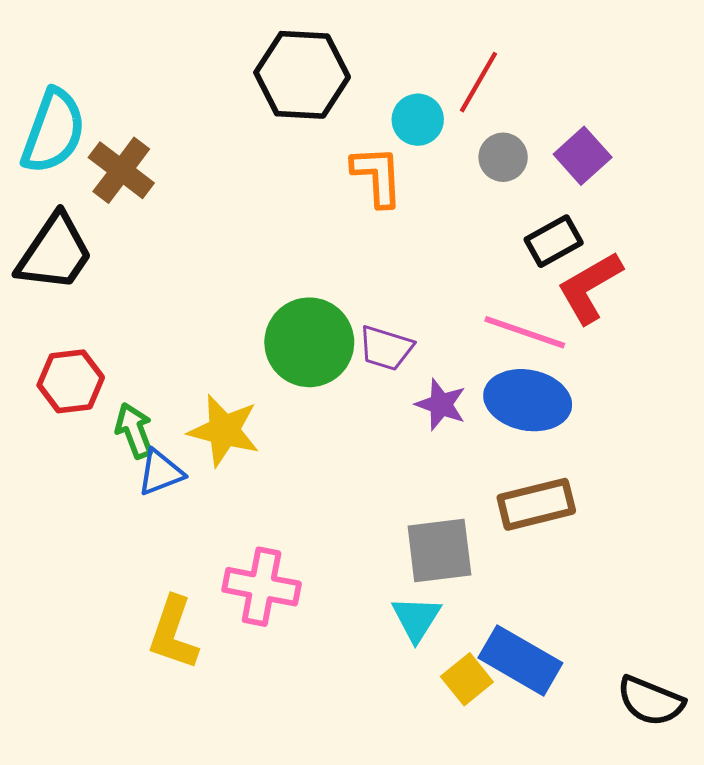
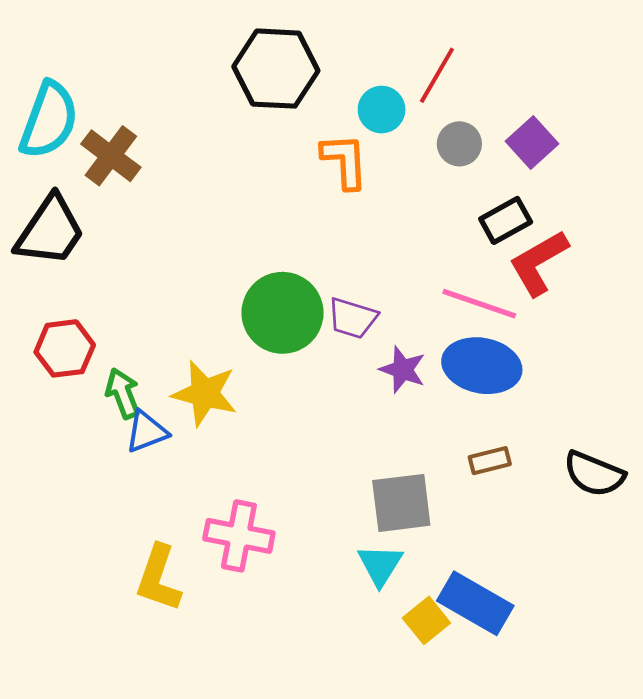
brown rectangle: (536, 504) -> (490, 461), size x0.6
black semicircle: (651, 701) -> (594, 474), moved

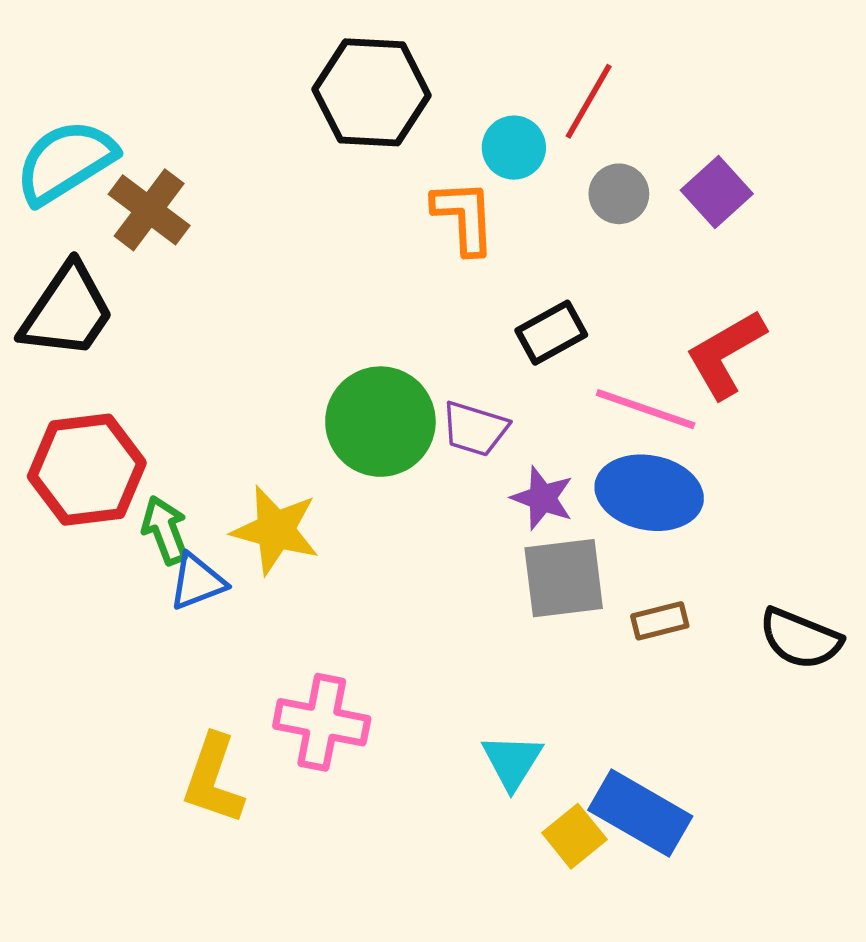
cyan semicircle: (49, 120) -> (65, 162), turned -142
black rectangle: (506, 220) -> (551, 333), moved
red hexagon: (65, 348) -> (87, 470), size x1.4
gray square: (401, 503) -> (564, 578), moved

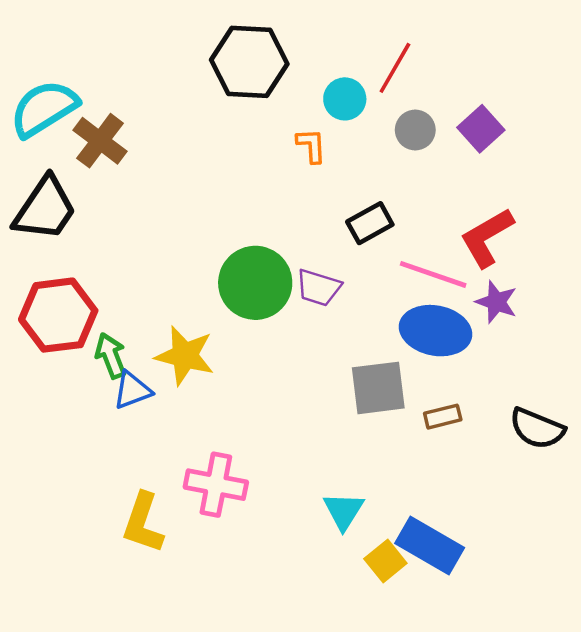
orange L-shape: (464, 217) -> (311, 146), size x0.7
purple star: (542, 498) -> (496, 302), moved

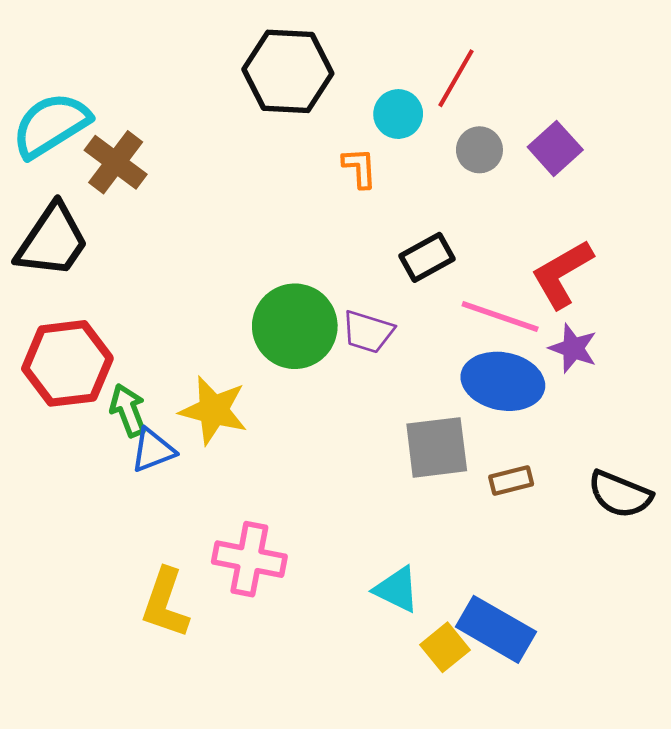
cyan triangle: (344, 511) -> (397, 589), turned -36

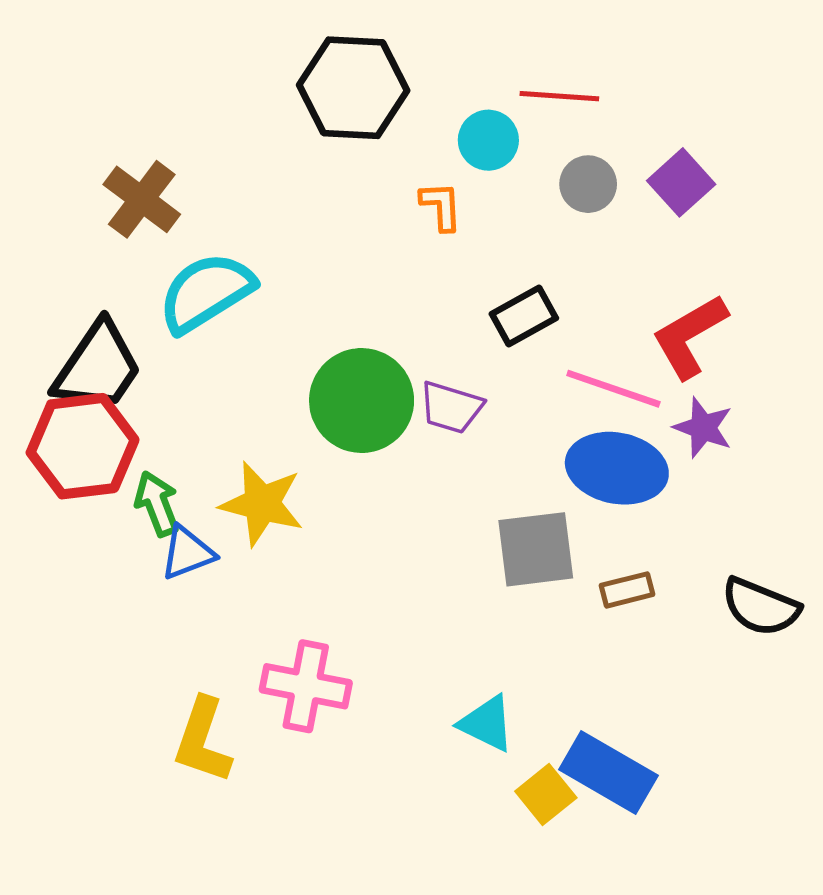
red line: (456, 78) -> (559, 96), turned 64
cyan semicircle: (51, 125) -> (206, 292), moved
black trapezoid: (52, 241) -> (98, 367), moved

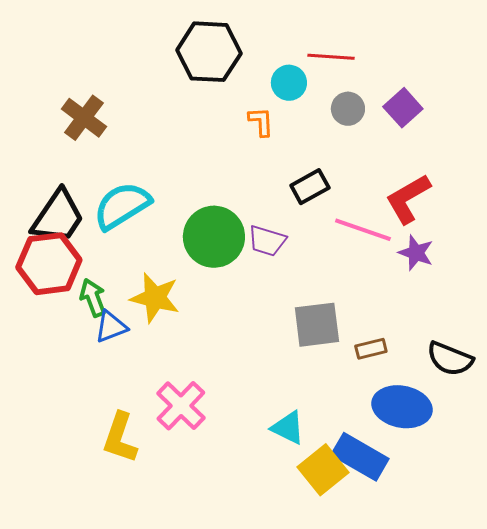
cyan semicircle: (206, 292) -> (122, 206), moved
blue ellipse: (617, 468) -> (402, 407), moved
pink cross: (306, 686) -> (181, 406), turned 33
yellow square: (546, 794) -> (323, 470), size x1.4

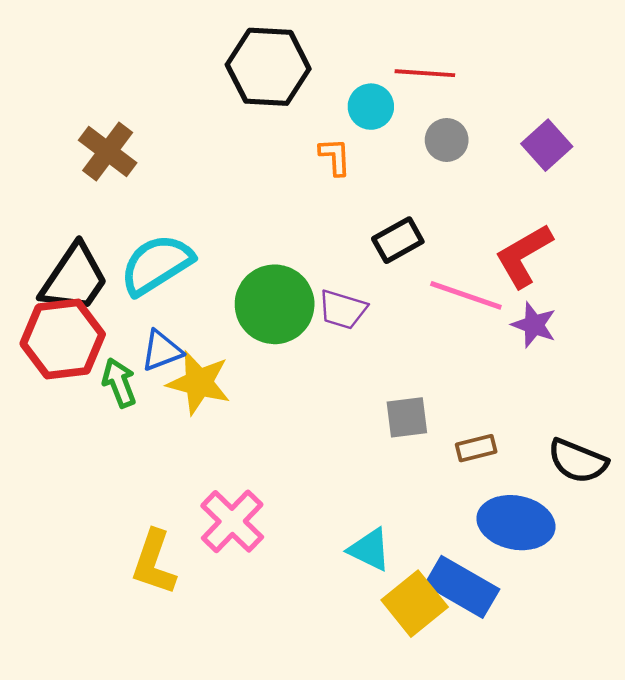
purple square: (403, 108) -> (547, 145), moved
gray square: (317, 325) -> (407, 417), size x0.7
blue triangle: (111, 327) -> (162, 351), moved

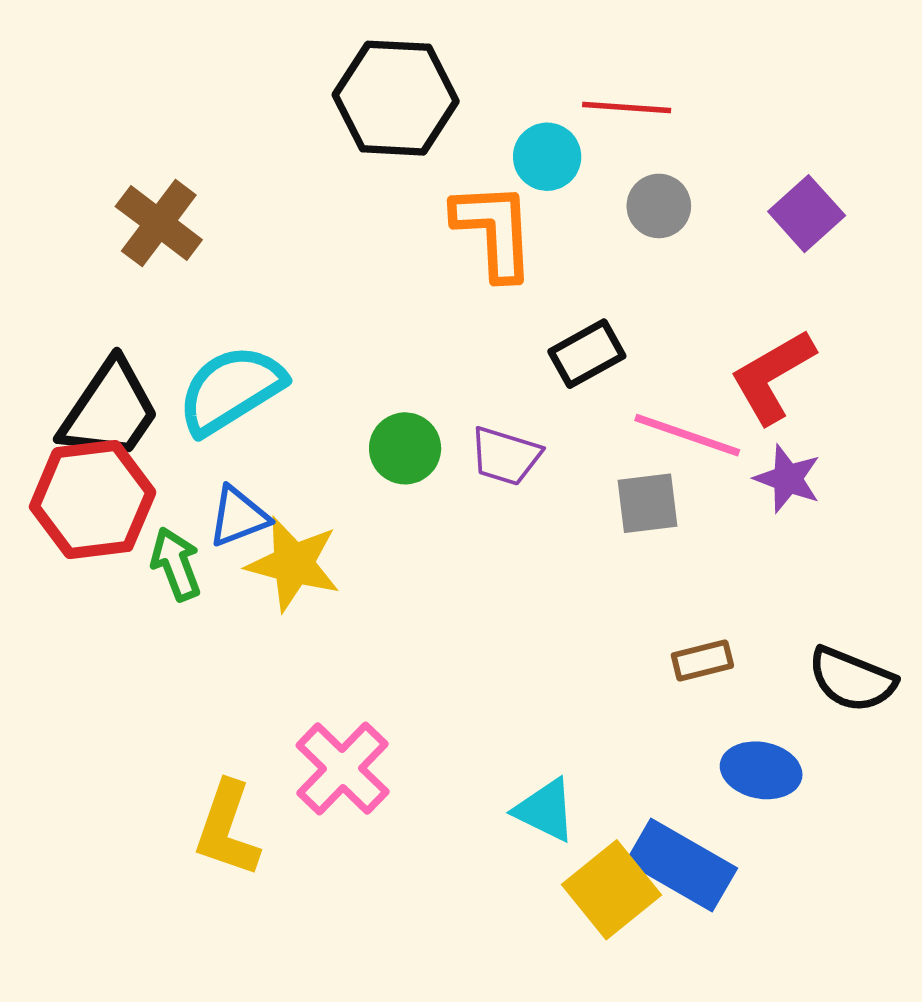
orange L-shape: (335, 157) -> (494, 231), size x1.8
green circle: (275, 304) -> (405, 448), size x0.6
gray square: (407, 417) -> (647, 503), moved
blue ellipse: (516, 523) -> (761, 770), size x0.7

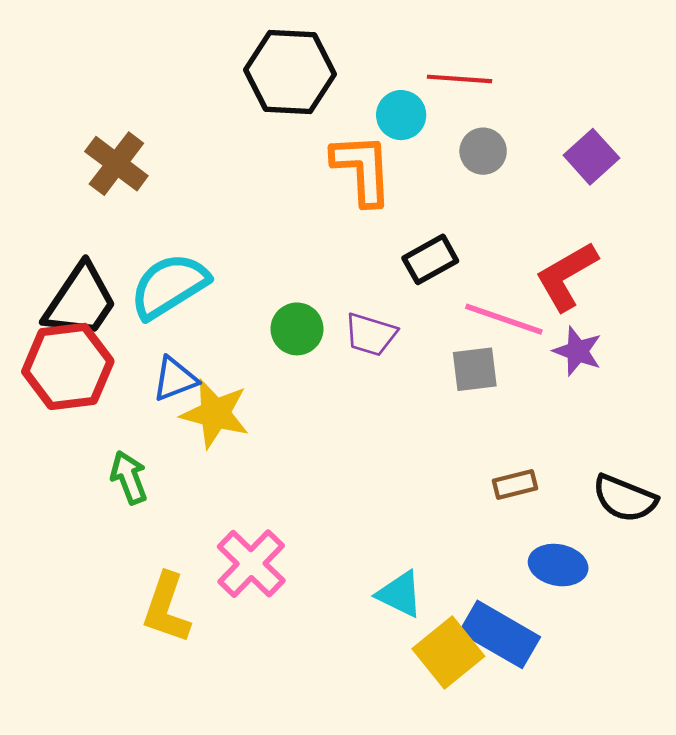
green arrow: (176, 564) -> (129, 478), moved

